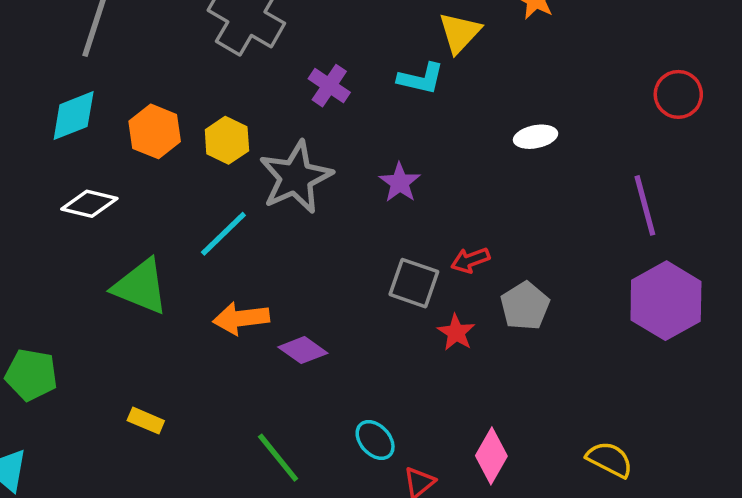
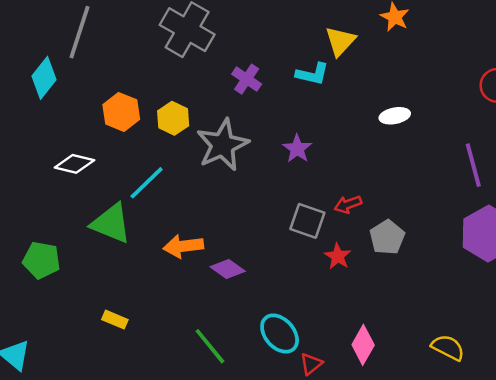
cyan diamond: (74, 116) -> (44, 78), moved, turned -30
cyan line: (223, 234) -> (147, 183), moved
green pentagon: (31, 375) -> (41, 260), moved
cyan ellipse: (375, 440) -> (280, 334), size x1.4

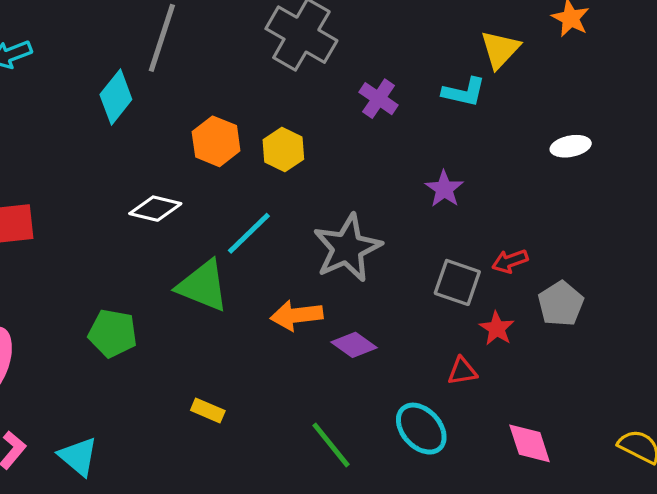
gray star: (223, 145) -> (347, 248), moved
pink diamond: (363, 345) -> (530, 443), turned -48
red triangle: (311, 364) -> (462, 371), moved, turned 30

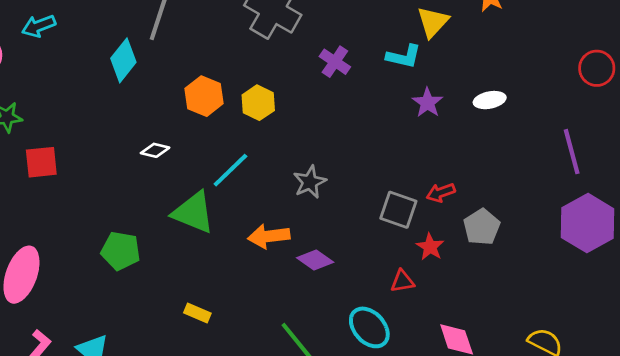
purple star: (444, 189) -> (427, 103), moved
white diamond: (155, 209) -> (155, 150), size x0.7
gray star: (347, 248) -> (310, 182), size x0.6

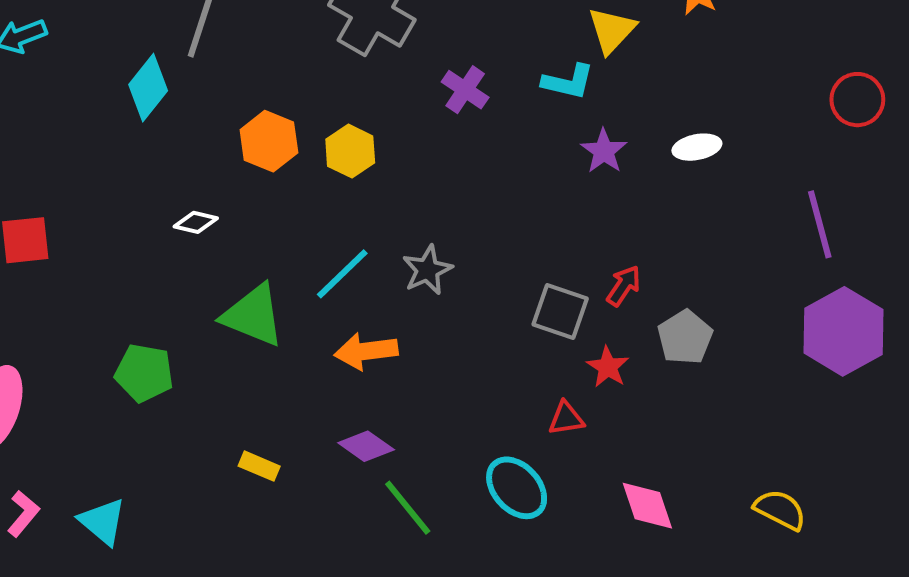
cyan line: (230, 170) -> (342, 274), moved
red arrow: (441, 193) -> (624, 286), turned 144
purple diamond: (315, 260) -> (366, 446), moved

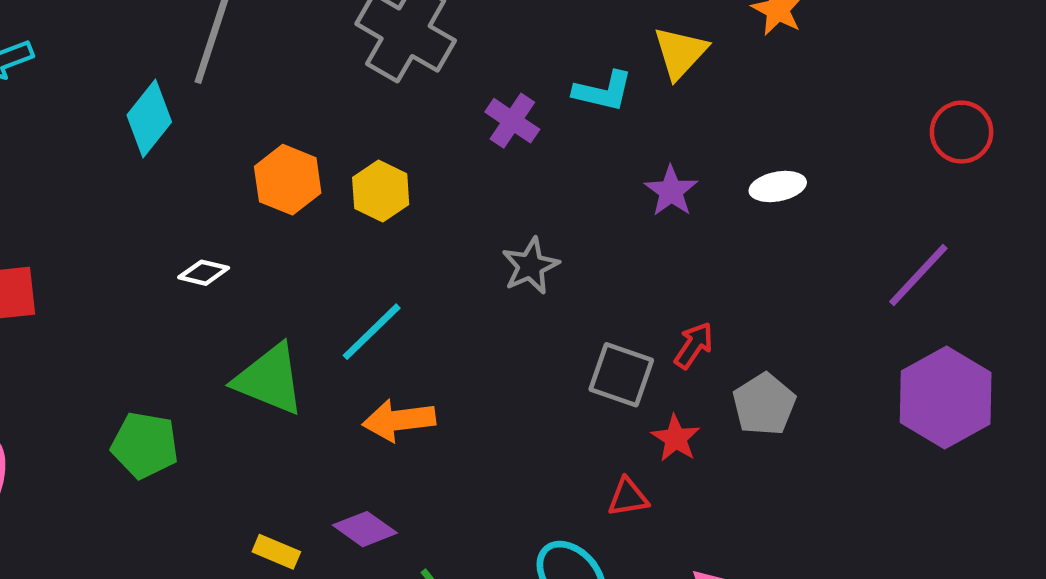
cyan L-shape: (568, 82) -> (603, 91), moved
purple line: (820, 224) -> (918, 275), turned 58
gray star: (427, 270) -> (530, 266), moved
purple diamond: (366, 446) -> (365, 529), moved

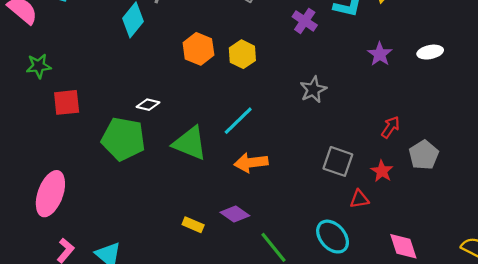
white diamond: (204, 273) -> (148, 105), moved
gray square: (621, 375) -> (338, 161), moved
green pentagon: (145, 445) -> (123, 139), moved, size x1.4

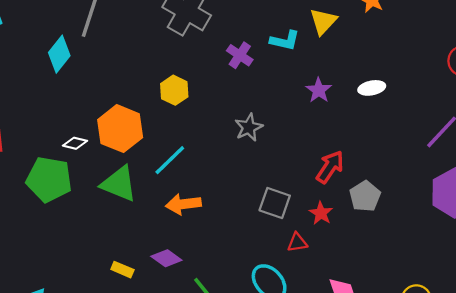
orange hexagon: (198, 49) -> (120, 129), moved, size x1.4
red arrow: (390, 127) -> (330, 167), size x1.4

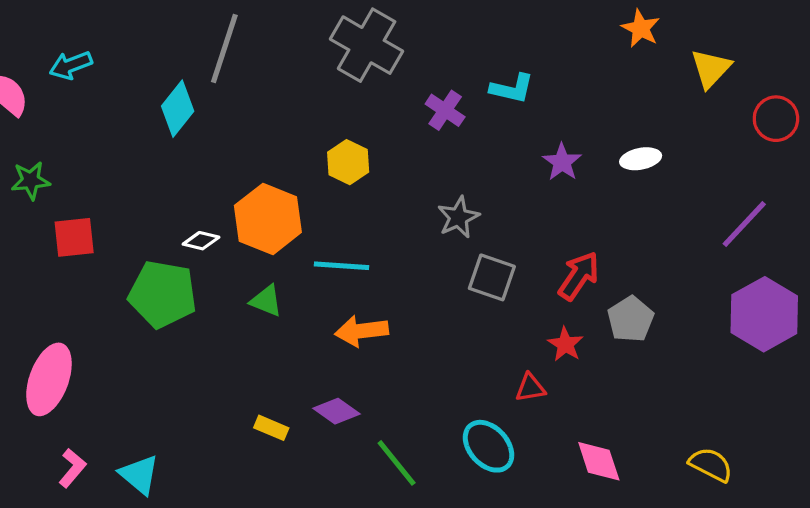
yellow triangle: (323, 21) -> (711, 69), moved
cyan line: (170, 160) -> (341, 266), turned 48
green triangle: (119, 184) -> (266, 301), size x0.6
gray square: (275, 203) -> (492, 277), moved

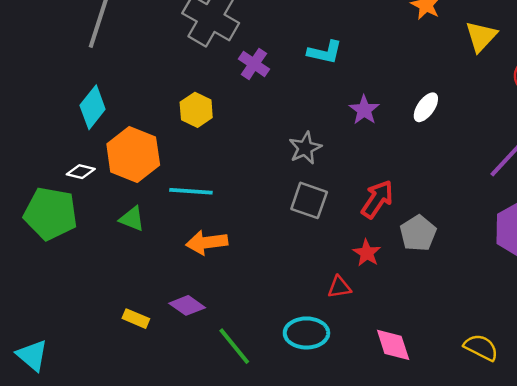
cyan diamond: (178, 109) -> (93, 107), moved
purple cross: (445, 110) -> (254, 64), moved
white ellipse: (641, 159) -> (426, 107), turned -44
gray star: (458, 217) -> (305, 148), moved
cyan ellipse: (489, 446) -> (306, 333), turned -48

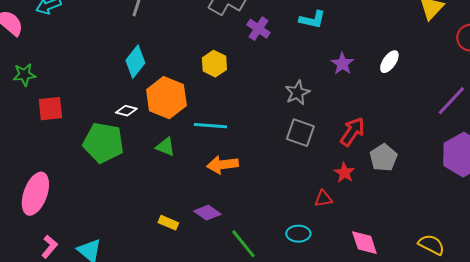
cyan ellipse: (306, 333) -> (298, 234), size x0.7

